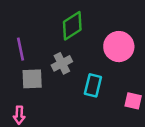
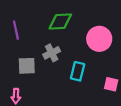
green diamond: (72, 26) -> (60, 21), turned 30
purple line: (20, 49) -> (16, 30), moved

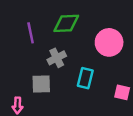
purple line: (16, 30) -> (31, 33), moved
gray square: (27, 66) -> (41, 84), moved

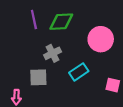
purple line: (31, 33) -> (34, 19), moved
cyan rectangle: (85, 78) -> (79, 72), turned 42

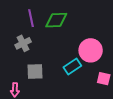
pink circle: (101, 39) -> (91, 50), moved
gray cross: (53, 53) -> (23, 43), moved

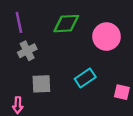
purple line: (31, 18) -> (19, 22), moved
pink circle: (91, 50) -> (106, 37), moved

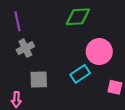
green diamond: (66, 24) -> (78, 17), moved
pink circle: (106, 37) -> (99, 52), moved

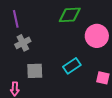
pink circle: (99, 52) -> (97, 36), moved

